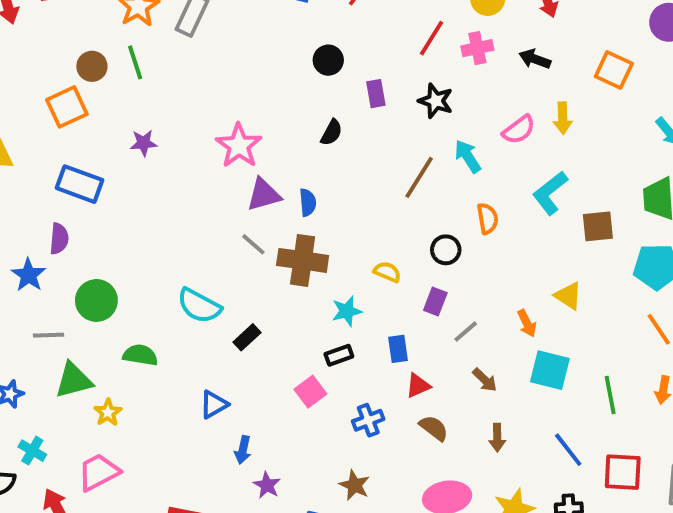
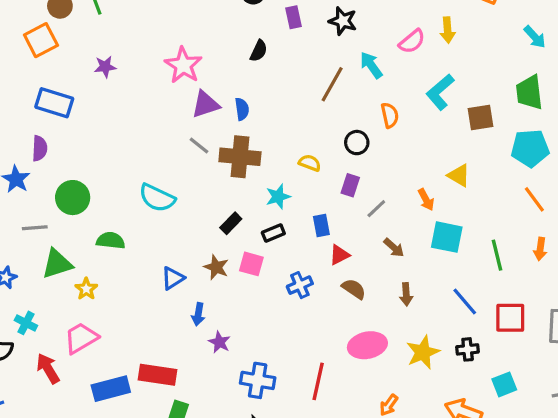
black rectangle: (247, 337) -> (231, 223), moved
pink square: (310, 392) -> (251, 264), turned -35
brown star: (355, 485) -> (216, 267), moved

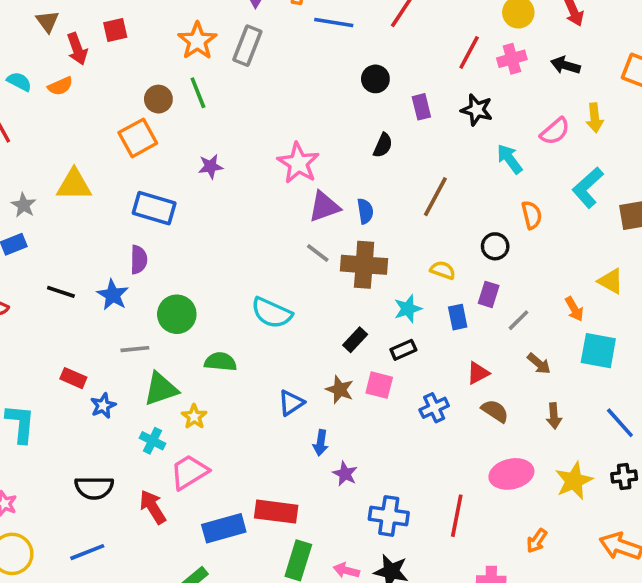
brown line: (332, 84) -> (435, 197), moved
blue rectangle: (321, 225) -> (458, 317), moved
cyan cross: (26, 323) -> (152, 441), moved

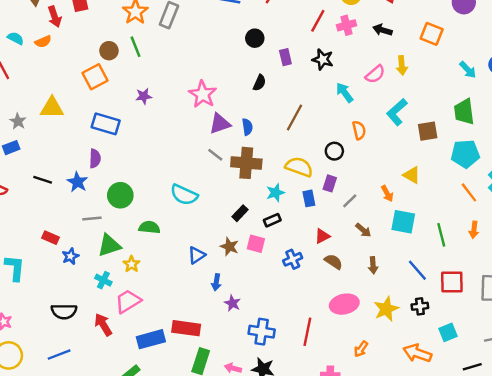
yellow semicircle: (443, 270) -> (299, 167), size x1.6

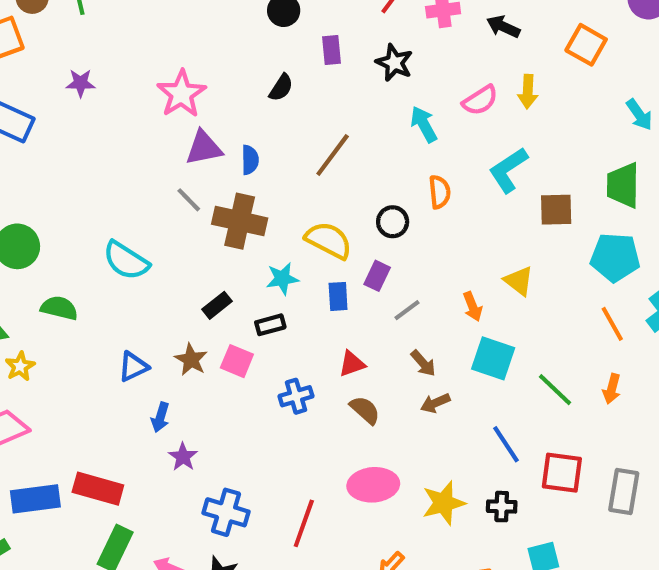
green line: (441, 235) -> (555, 390), turned -40
brown arrow: (373, 265) -> (435, 403), moved, turned 63

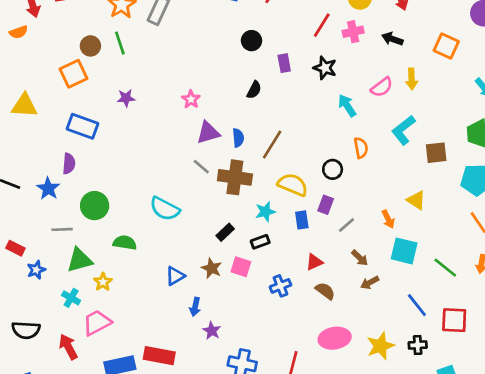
pink star: (181, 94) -> (191, 99), size x0.6
brown line: (333, 155) -> (272, 145), moved

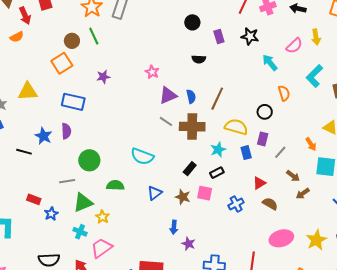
black semicircle: (254, 90) -> (199, 59), turned 72
blue star: (48, 188) -> (43, 136), moved
blue triangle: (175, 276) -> (155, 193), moved

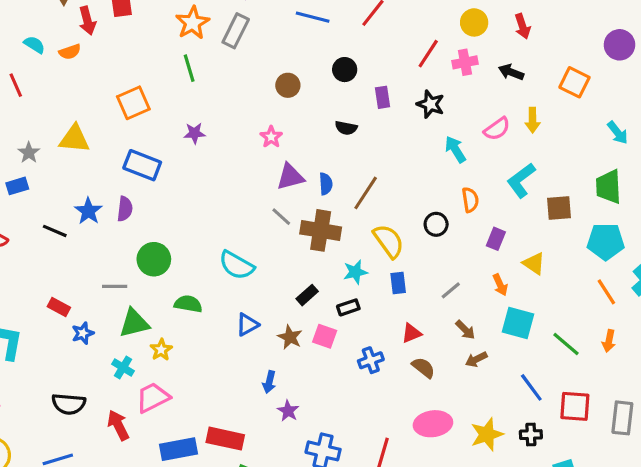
brown circle: (72, 41) -> (288, 85), moved
yellow semicircle: (236, 127) -> (389, 241), turned 30
purple rectangle: (263, 139) -> (496, 239), moved

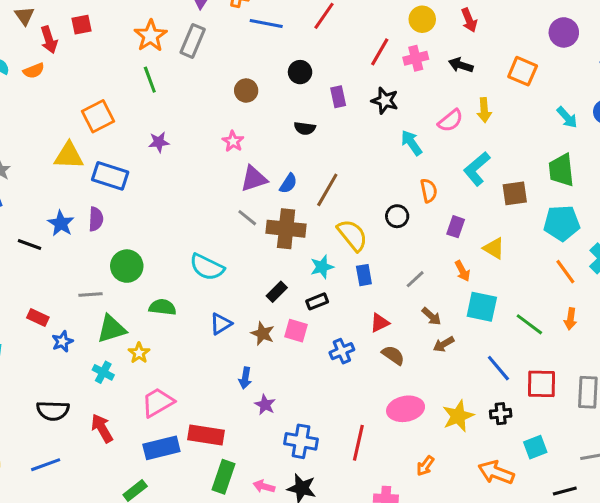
yellow triangle: (74, 139) -> (69, 156), moved
blue semicircle: (326, 184) -> (288, 183), turned 40
pink trapezoid: (153, 398) -> (158, 402), moved

